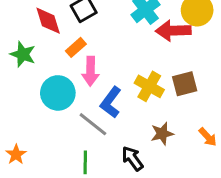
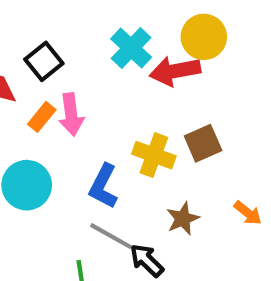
pink arrow: (90, 71) -> (71, 115), moved
gray line: (93, 124) -> (111, 236), moved

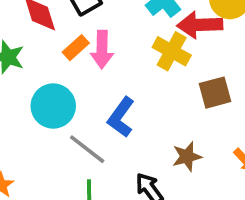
yellow cross: (154, 155) -> (172, 51), moved
gray line: (111, 236) -> (87, 149), moved

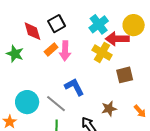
cyan circle: (53, 106) -> (27, 102), moved
blue L-shape: (121, 117) -> (74, 87), turned 115

